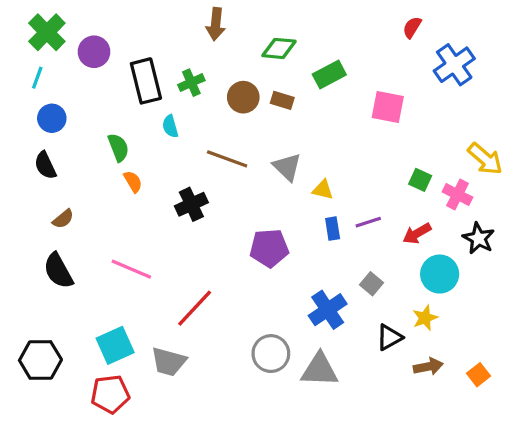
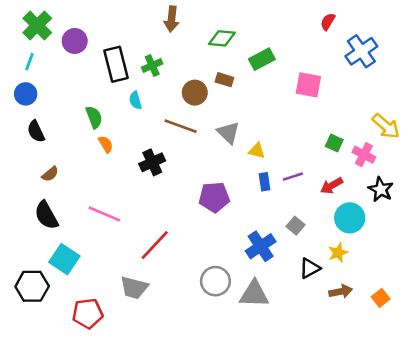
brown circle: (243, 97) -> (195, 93), moved
blue circle: (52, 118) -> (26, 94), moved
cyan square: (115, 345) -> (64, 259), moved, turned -32

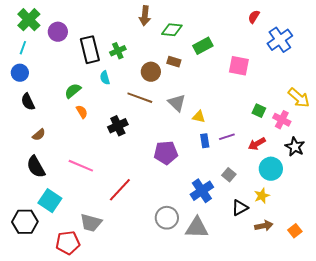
brown arrow: (172, 19) -> (145, 16), moved
green semicircle: (94, 117) -> (73, 91), turned -108
gray trapezoid: (134, 288) -> (91, 223), moved

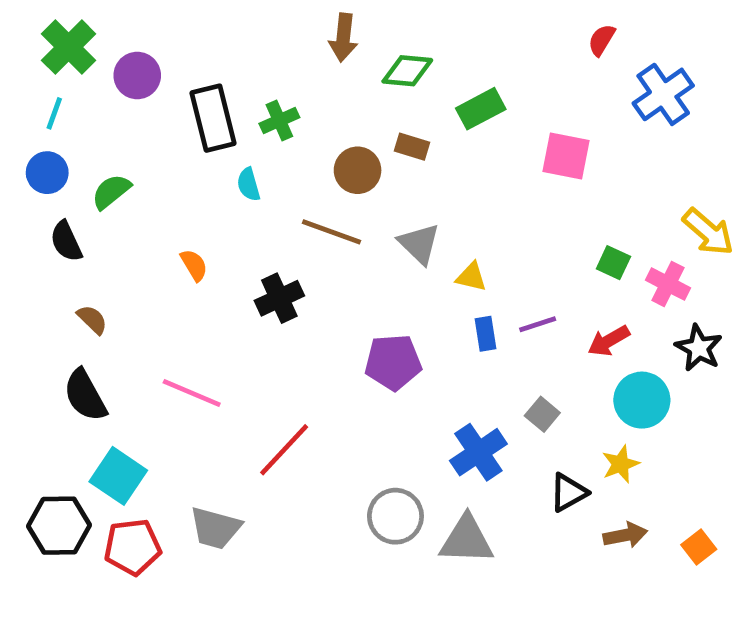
green semicircle: (73, 91) -> (111, 192), moved
brown semicircle: (39, 135) -> (92, 320), turned -96
red pentagon: (68, 243) -> (132, 547), moved

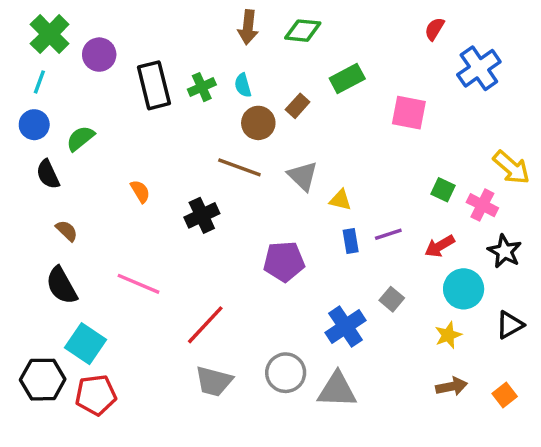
green diamond: (407, 71) -> (303, 31), moved
brown rectangle: (412, 147) -> (298, 106), turned -65
cyan semicircle: (249, 184) -> (243, 85), moved
black triangle: (568, 492) -> (510, 325), moved
gray trapezoid: (215, 528) -> (214, 381), moved

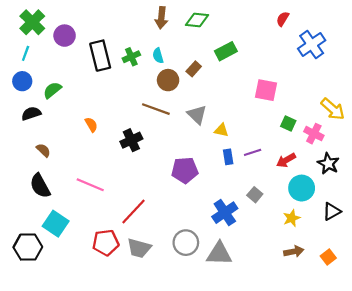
pink square: (409, 113) -> (266, 90), moved
black semicircle: (48, 174) -> (31, 113), turned 96
red pentagon: (96, 395) -> (106, 243), moved

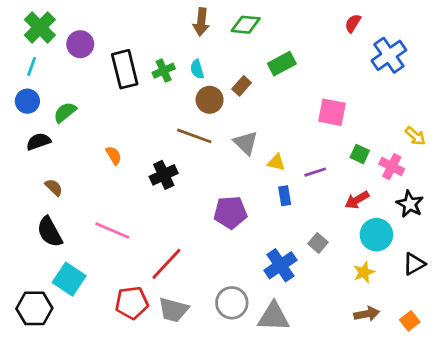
yellow arrow: (333, 109) -> (415, 136), size x0.7
purple line: (253, 152) -> (315, 172), moved

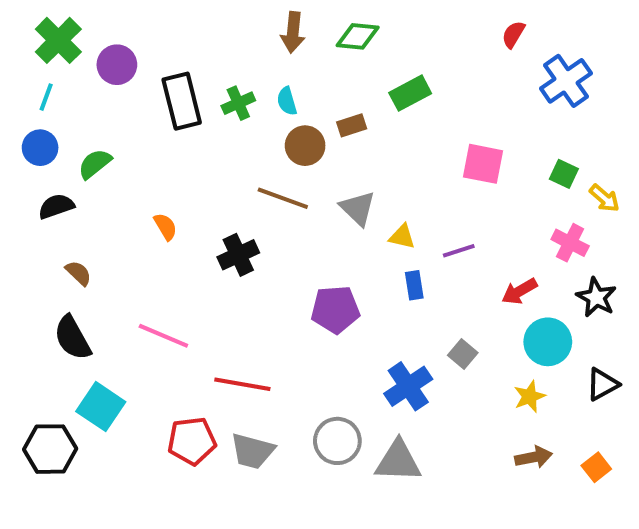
brown rectangle: (242, 86) -> (352, 125), turned 30
green square: (360, 154) -> (564, 174), moved
red line: (166, 264) -> (242, 384), turned 57

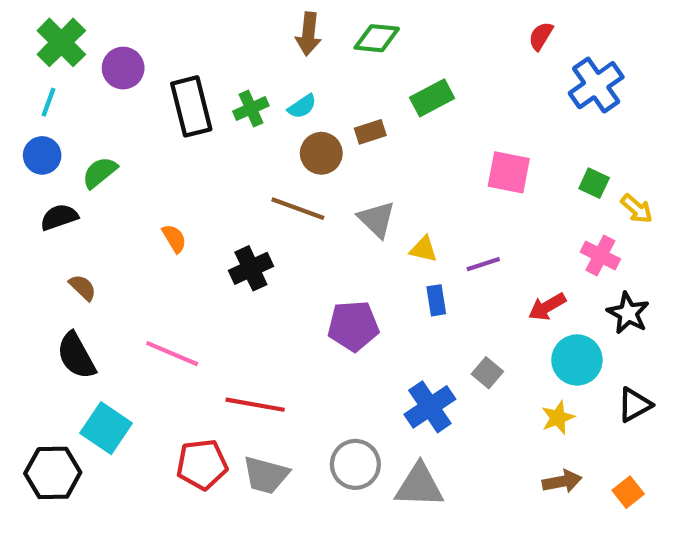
cyan semicircle: (287, 101) -> (302, 106), turned -108

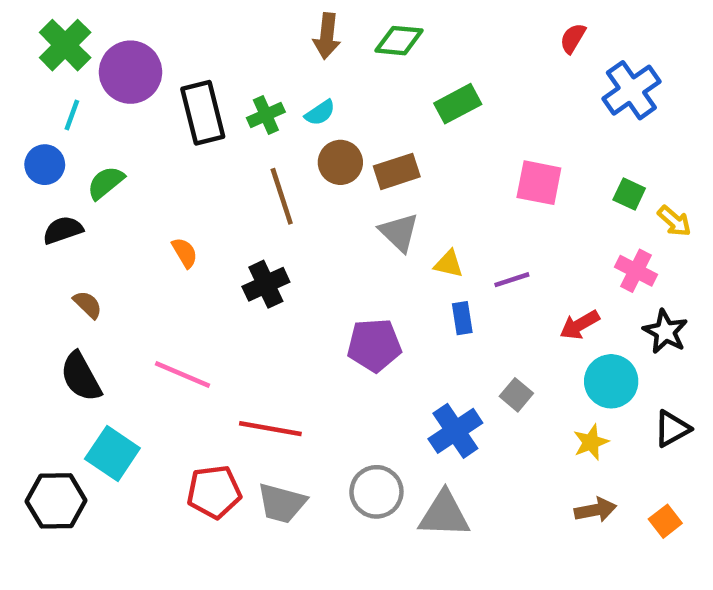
purple circle: (123, 68) -> (131, 72), size x1.4
cyan line: (49, 102) -> (72, 115), moved
brown rectangle: (370, 132) -> (397, 171), moved, size x1.4
brown line: (298, 209) -> (282, 196), moved, turned 52

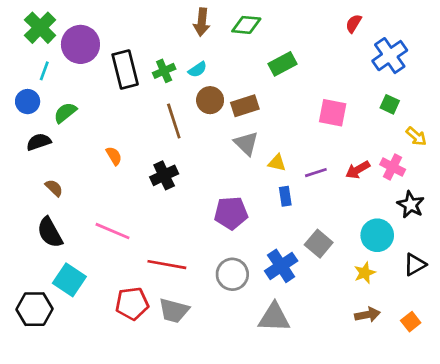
green square: (629, 194) -> (390, 104), moved
red arrow: (580, 325) -> (358, 170), moved
gray square: (516, 395) -> (319, 244), size x1.4
gray circle: (376, 492) -> (232, 274), moved

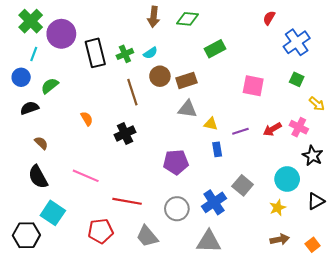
gray triangle: (246, 143) -> (187, 109), turned -36
gray trapezoid: (174, 310) -> (147, 236), moved, turned 35

